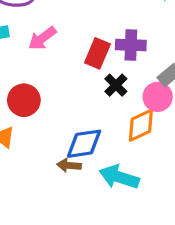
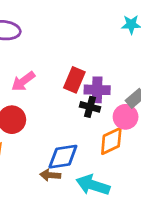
pink arrow: (42, 38) -> (23, 81), moved
purple cross: (131, 45) -> (97, 90), moved
black cross: (116, 85) -> (90, 107), turned -30

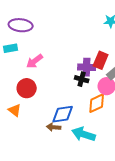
red rectangle: (74, 80) -> (101, 60), moved

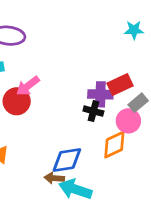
red rectangle: (101, 60) -> (120, 85), turned 42
red circle: (27, 88) -> (17, 101), moved
cyan arrow: (84, 134) -> (75, 189), moved

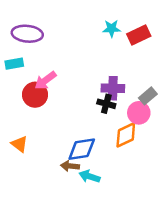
cyan star: (134, 30) -> (112, 29), moved
red rectangle: (120, 85) -> (139, 35), moved
cyan arrow: (75, 189) -> (89, 176), size x0.7

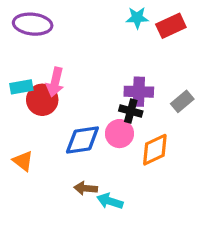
cyan rectangle: (14, 64) -> (21, 87), moved
pink arrow: (45, 80) -> (55, 82), turned -40
pink circle: (139, 113) -> (119, 134), moved
blue diamond: (82, 149) -> (82, 140), moved

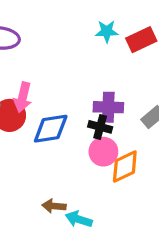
pink circle: (119, 134) -> (103, 152), moved
blue diamond: (82, 140) -> (51, 129), moved

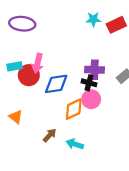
orange diamond: (125, 166) -> (74, 109), moved
brown arrow: (54, 206) -> (50, 135), moved, turned 128

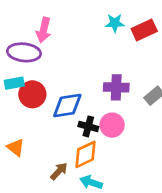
purple ellipse: (22, 24) -> (24, 52), moved
pink arrow: (38, 63) -> (44, 30), moved
black cross: (89, 83) -> (88, 126), moved
orange diamond: (74, 109) -> (85, 154), moved

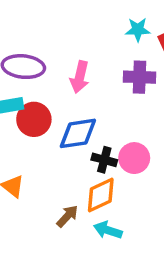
pink arrow: (44, 30) -> (80, 77), moved
purple cross: (116, 87) -> (139, 77), moved

